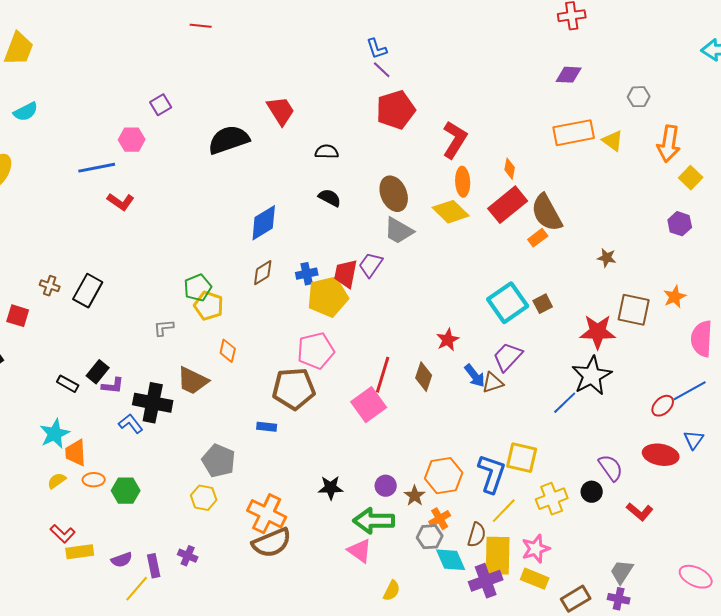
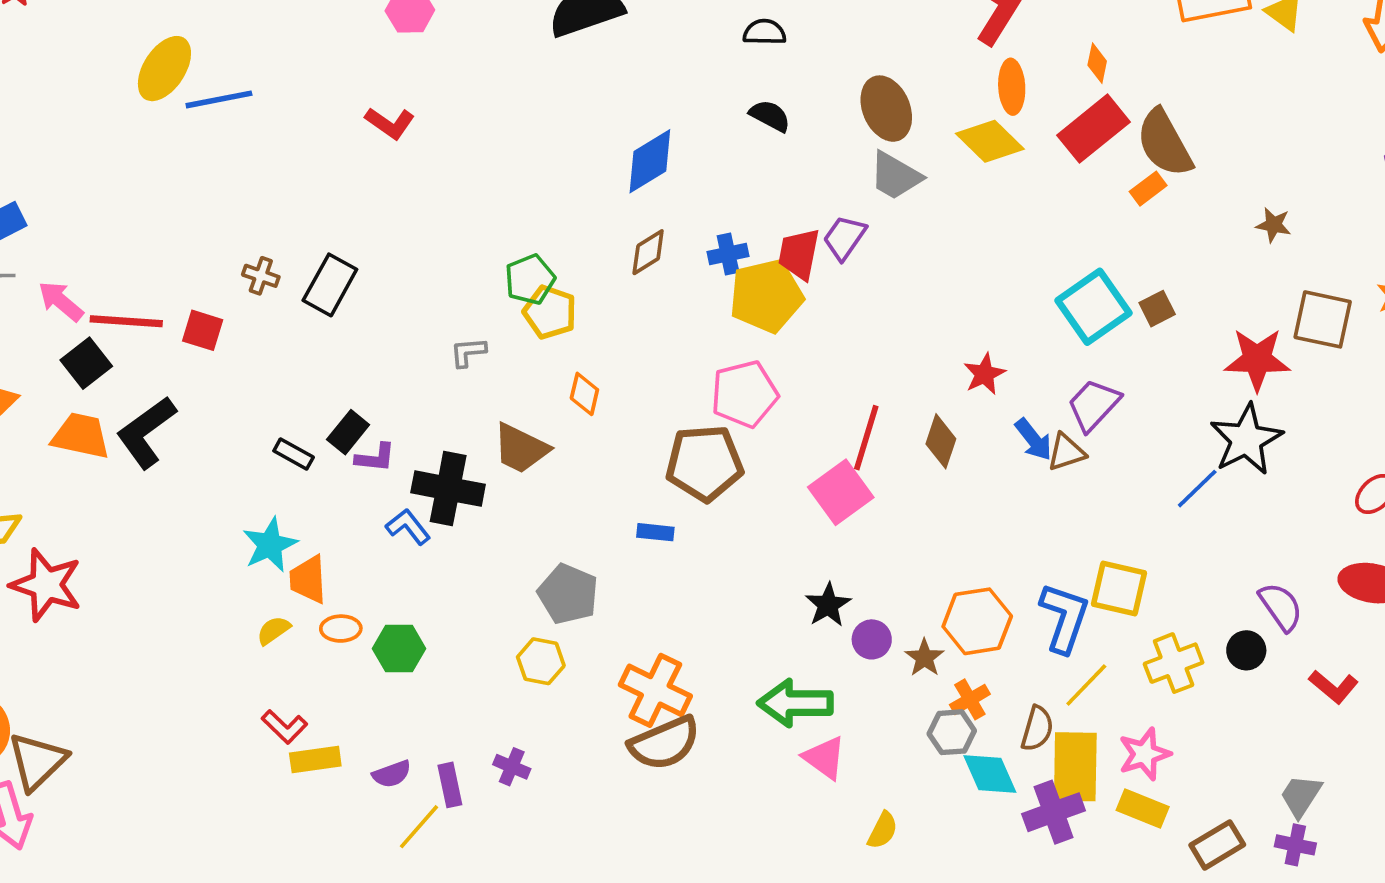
blue line: (97, 168) -> (219, 99), moved
black star: (331, 488) -> (828, 605), moved, turned -30
green arrow: (374, 521) -> (795, 703), moved

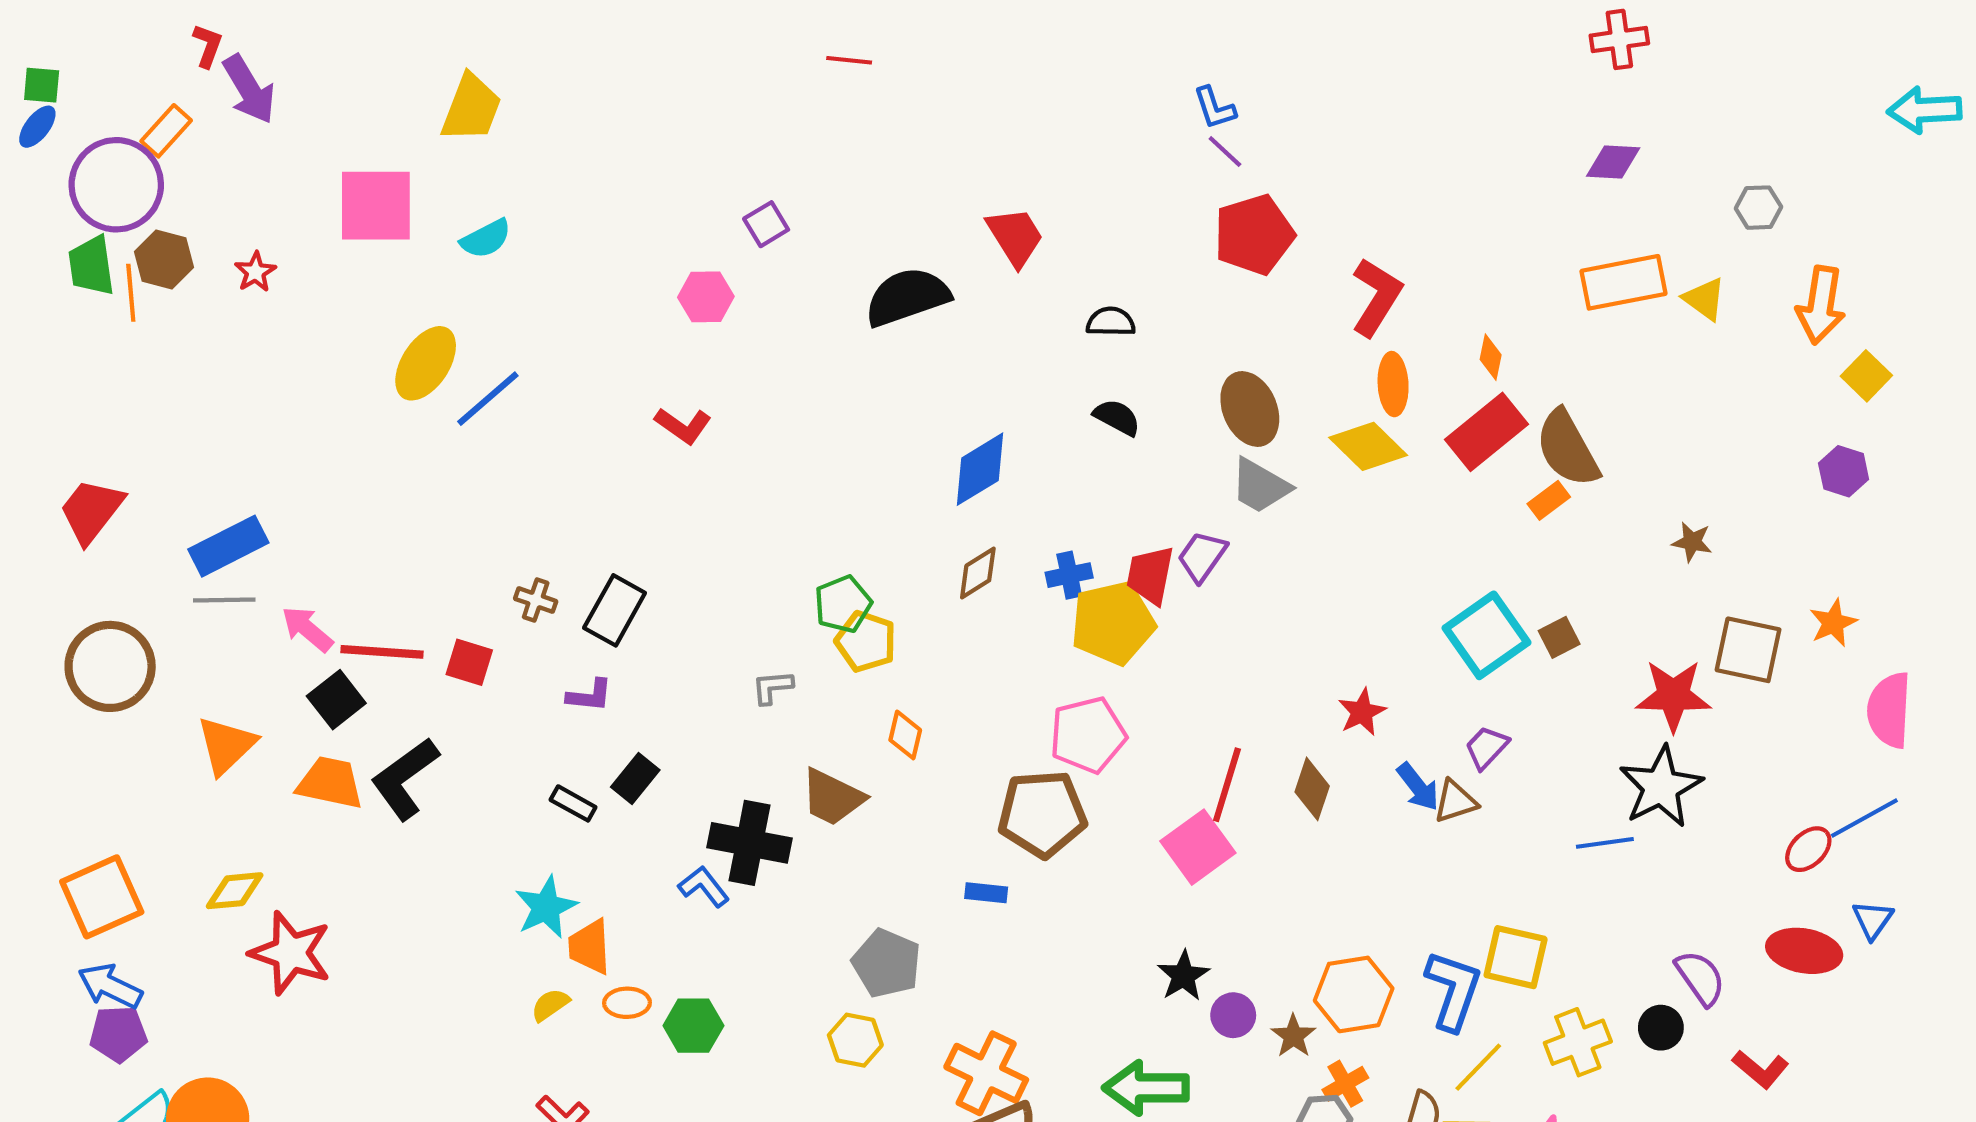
blue line: (219, 99) -> (488, 399), turned -30
purple trapezoid: (1094, 405) -> (1486, 747), size x0.7
purple L-shape: (375, 458) -> (590, 695), moved
blue line: (1197, 489) -> (1605, 843), turned 36

